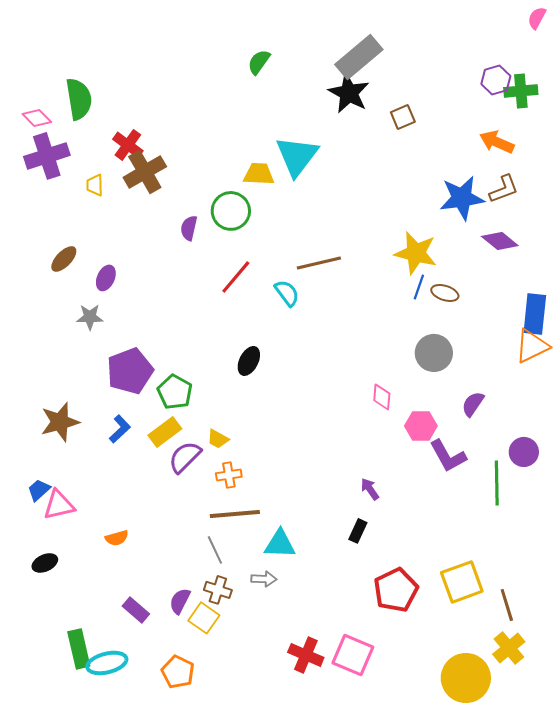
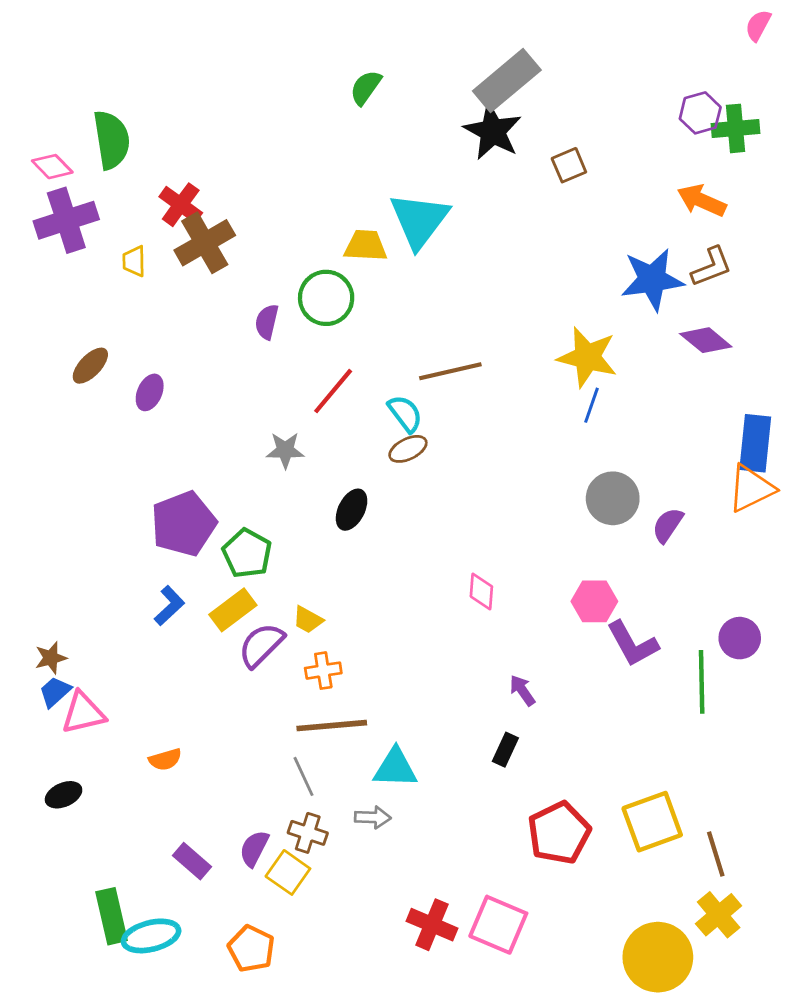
brown ellipse: (445, 293) -> (408, 449), moved, turned -44
gray star: (90, 317) -> (285, 450), moved
pink diamond: (382, 397) -> (481, 591), moved
purple semicircle: (473, 404) -> (668, 525), moved
brown star: (60, 422) -> (51, 658), moved, size x0.6

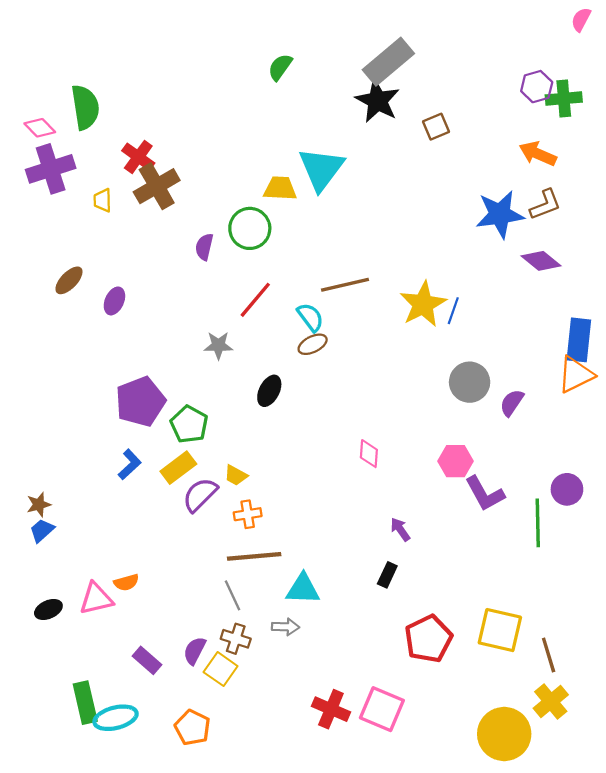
yellow star: (587, 357) -> (423, 304), moved, turned 30
pink triangle: (83, 713) -> (96, 599), moved
yellow square: (652, 822) -> (500, 630), turned 33

